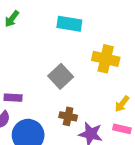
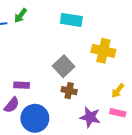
brown cross: (68, 116) -> (69, 91), moved

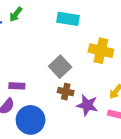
purple star: (90, 117) -> (87, 105), moved

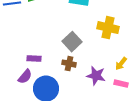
brown cross: (66, 92) -> (69, 64), moved

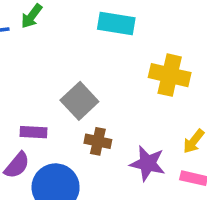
gray square: (72, 42) -> (79, 101), moved

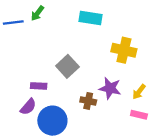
brown cross: (98, 141) -> (88, 101), moved
purple star: (148, 163) -> (110, 88), moved

